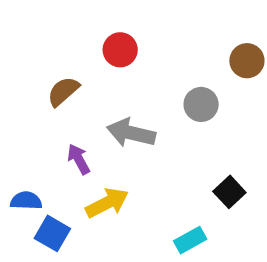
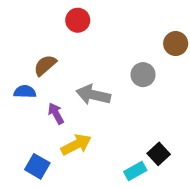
red circle: (120, 50) -> (78, 20), moved
black square: (229, 192) -> (159, 154), moved
blue semicircle: (26, 201) -> (25, 92), moved

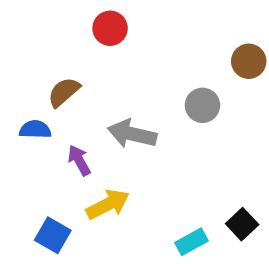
black square: (159, 154) -> (242, 224), moved

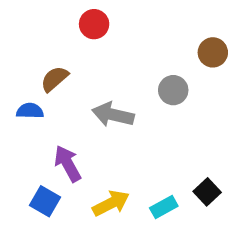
purple arrow: (79, 160) -> (68, 164), moved, size x1.4
yellow arrow: (108, 204) -> (111, 203), moved

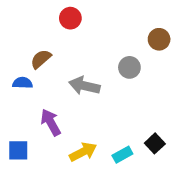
blue square: (45, 201) -> (18, 150), moved, turned -30

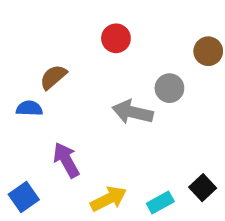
red circle: (70, 18) -> (116, 38), moved
gray arrow: (84, 86) -> (133, 112), moved
blue square: (18, 150) -> (24, 197), turned -35

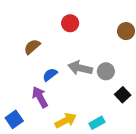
gray circle: (169, 88) -> (106, 71), moved
blue semicircle: (29, 108) -> (50, 75), moved, turned -40
black square: (203, 188) -> (123, 95), moved

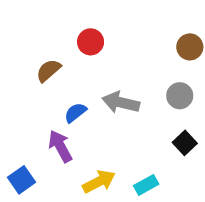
red circle: (70, 23) -> (91, 42), moved
gray circle: (106, 71) -> (180, 96), moved

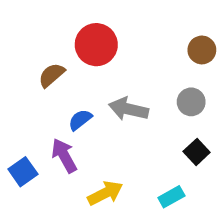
red circle: (91, 42) -> (96, 45), size x1.5
blue square: (22, 180) -> (23, 172), moved
cyan rectangle: (146, 185) -> (171, 197), moved

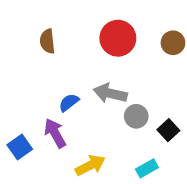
red circle: (96, 45) -> (118, 38), moved
brown semicircle: (52, 75) -> (47, 41), moved, turned -55
gray circle: (191, 102) -> (136, 116), moved

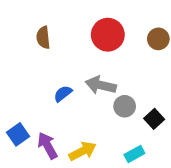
purple arrow: (55, 133) -> (47, 146), moved

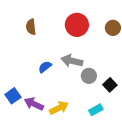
purple arrow: (47, 146) -> (34, 104), turned -36

